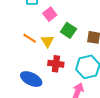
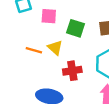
pink square: (50, 14) -> (49, 16), turned -32

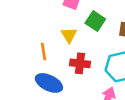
orange line: (34, 50) -> (43, 52), moved, turned 49

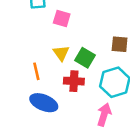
green square: (95, 21) -> (85, 58), moved

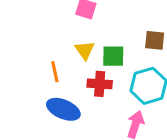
green square: (85, 58) -> (113, 56), turned -30

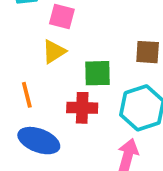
yellow triangle: (85, 50) -> (54, 52), moved, turned 35

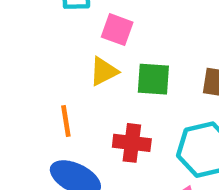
green square: (98, 73) -> (153, 79), moved

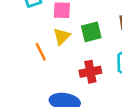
orange line: (66, 121) -> (41, 52), moved

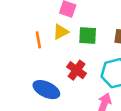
red cross: (90, 72) -> (77, 70), turned 30

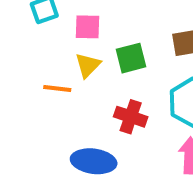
orange line: (38, 40) -> (57, 88), turned -56

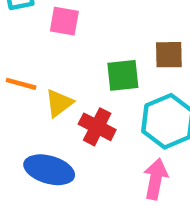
green square: (131, 58) -> (123, 75), moved
yellow triangle: (88, 65) -> (59, 103), moved

